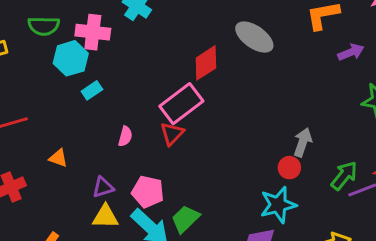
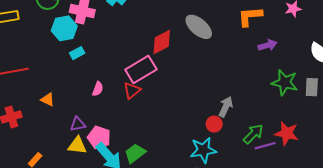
pink pentagon: (148, 192) -> (99, 137), moved

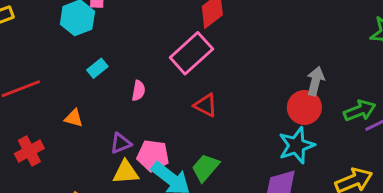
cyan rectangle: (77, 53) -> (97, 68), moved
red triangle: (132, 90) -> (206, 105), moved, turned -42
red circle: (214, 124) -> (304, 107), size x1.5
green arrow: (253, 134) -> (360, 111), turned 35

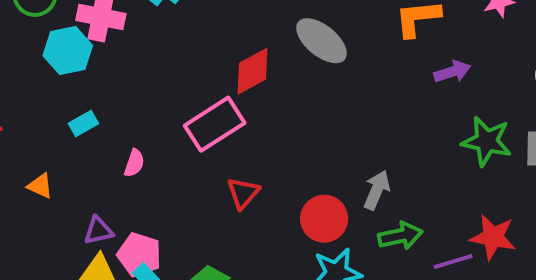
red triangle: (206, 105) -> (243, 193), moved, turned 35
red circle: (304, 107) -> (324, 219), moved
green arrow: (360, 111) -> (400, 236), moved

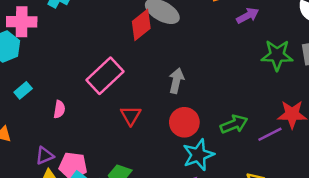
red diamond: (253, 71) -> (141, 25), moved
gray arrow: (377, 190) -> (176, 81), moved

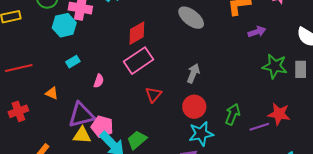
red diamond: (141, 25) -> (137, 33), moved
green arrow: (234, 124) -> (233, 114), turned -55
purple triangle: (45, 156) -> (81, 115), size x1.8

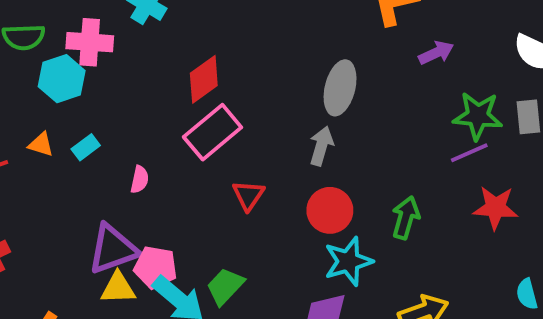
gray ellipse: (191, 18) -> (340, 88), moved, turned 72
orange triangle: (52, 93) -> (41, 144), moved
purple line: (259, 127) -> (469, 153), moved

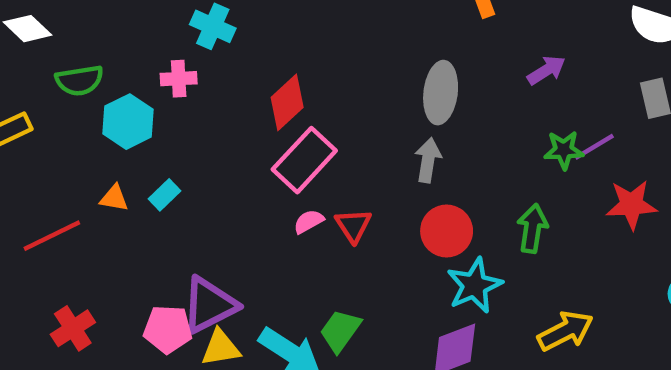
pink cross: (90, 42) -> (179, 79), moved, size x0.7
purple arrow: (436, 53) -> (546, 70), moved
green star: (478, 116) -> (564, 150), moved, size x0.7
pink semicircle: (140, 179) -> (309, 221), moved, turned -124
pink pentagon: (155, 267) -> (168, 329), moved

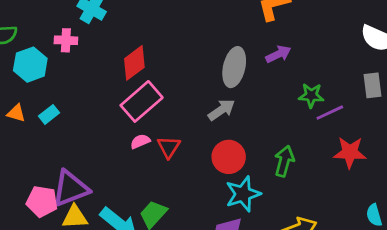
purple arrow: (546, 70) -> (278, 54), moved
green star: (564, 150) -> (311, 95), moved
gray arrow: (428, 160) -> (221, 110), turned 40

